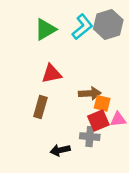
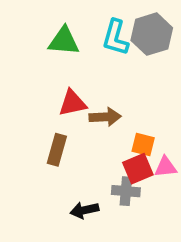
cyan L-shape: (82, 27) -> (116, 38), turned 145
green triangle: (45, 29) -> (64, 41), turned 35
brown arrow: (90, 93) -> (105, 117), moved

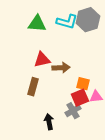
cyan L-shape: (116, 38) -> (67, 22), turned -90
gray cross: (126, 191) -> (73, 111), turned -35
black arrow: (84, 210) -> (49, 122), turned 91

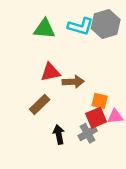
brown rectangle: (33, 87) -> (40, 104), turned 30
black arrow: (49, 122) -> (59, 135), moved

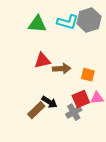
orange square: (100, 101) -> (88, 75), moved
brown rectangle: (40, 104) -> (36, 110), moved
black arrow: (59, 135) -> (49, 102), moved, turned 133

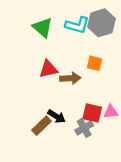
green triangle: (37, 24) -> (43, 27), turned 36
orange square: (88, 75) -> (95, 63), moved
red square: (81, 99) -> (92, 113), turned 36

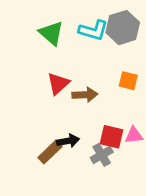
orange square: (95, 63) -> (128, 81), moved
red triangle: (48, 69) -> (58, 84), turned -30
black arrow: (56, 116) -> (68, 141), turned -42

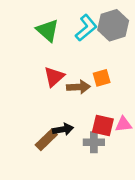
cyan L-shape: (93, 30) -> (86, 28), turned -56
orange square: (128, 81) -> (102, 78), moved, turned -30
gray cross: (102, 155) -> (94, 142), turned 30

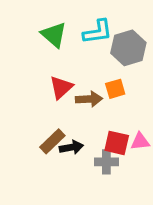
gray hexagon: (113, 25) -> (128, 48), moved
cyan L-shape: (86, 28) -> (98, 32), turned 32
brown rectangle: (46, 140) -> (52, 141), moved

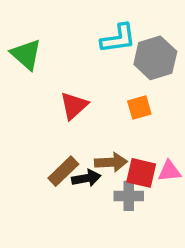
green triangle: (54, 35) -> (26, 54), moved
brown arrow: (89, 99) -> (111, 162), moved

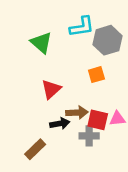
green triangle: (26, 54) -> (41, 43), moved
red triangle: (74, 106) -> (51, 89), moved
brown rectangle: (63, 171) -> (35, 149), moved

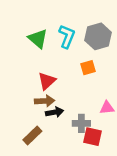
cyan L-shape: (82, 27) -> (67, 36), moved, turned -60
brown arrow: (77, 113) -> (45, 101), moved
red square: (98, 120) -> (92, 137), moved

